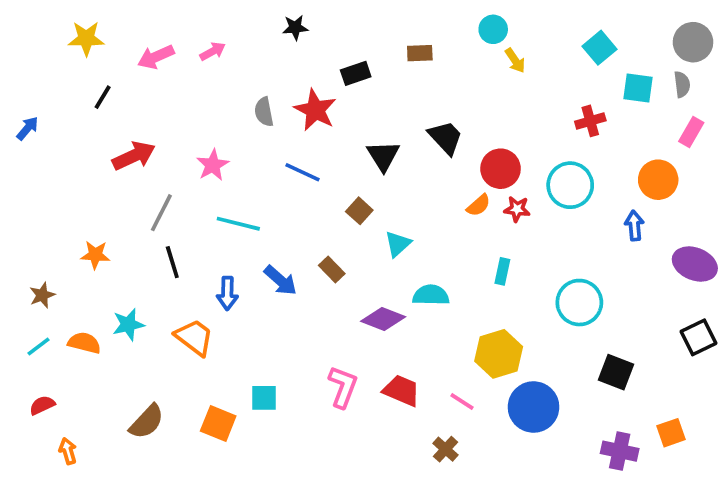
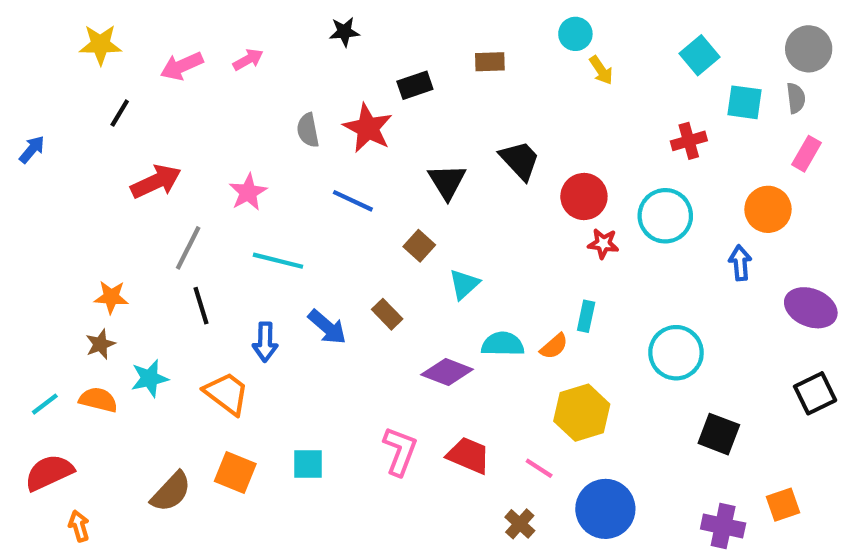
orange semicircle: (479, 205) -> (554, 346), moved
brown star: (42, 295) -> (100, 344), moved
red semicircle: (42, 405) -> (49, 473), size x1.6
blue circle: (534, 407) -> (605, 509), moved
orange square: (218, 424) -> (235, 473), moved

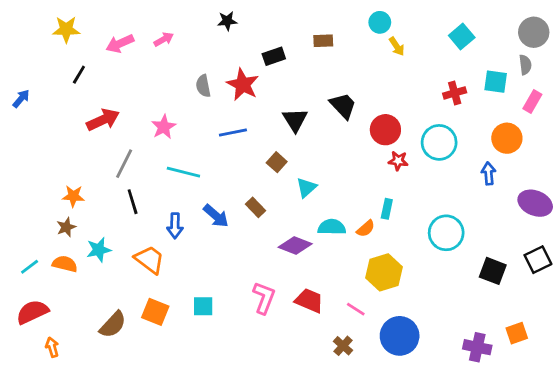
cyan square: (744, 102) -> (496, 82), moved
blue line: (353, 201) -> (233, 133), turned -36
black square: (719, 434) -> (493, 271), moved

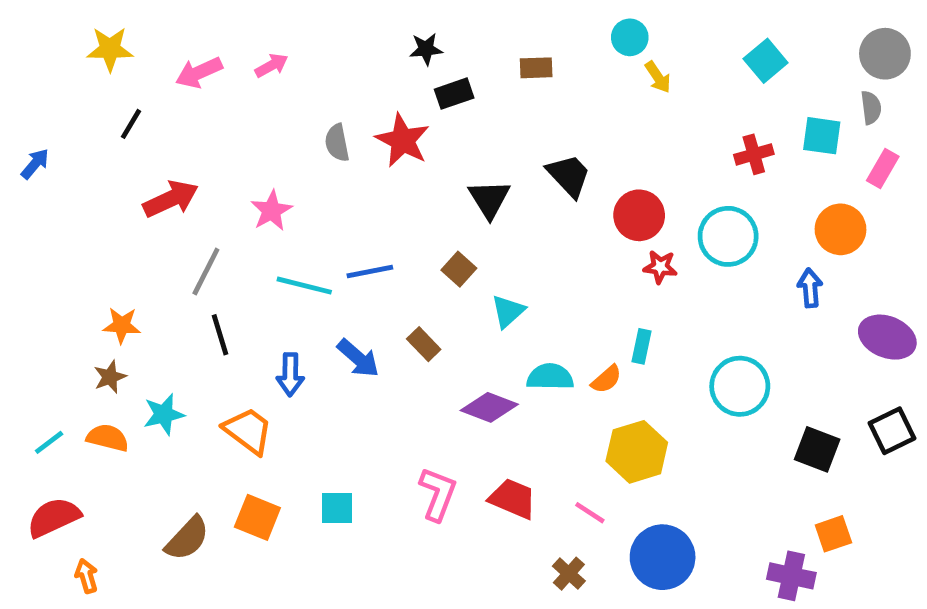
black star: (227, 21) -> (426, 49), moved
blue line: (233, 133) -> (370, 272), moved
orange square: (517, 333) -> (833, 534), moved

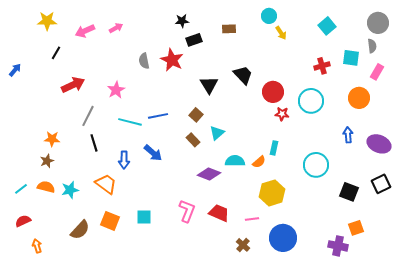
blue arrow: (810, 288) -> (348, 135), moved
brown rectangle: (424, 344) -> (193, 140), moved
cyan star: (164, 414) -> (70, 190), moved
pink line: (590, 513) -> (252, 219), turned -40
red semicircle: (54, 517) -> (23, 221), size x0.7

